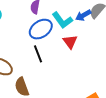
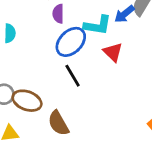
cyan L-shape: (62, 20) -> (98, 25), turned -35

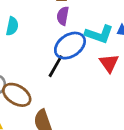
black line: (73, 76) -> (56, 66), moved, turned 50

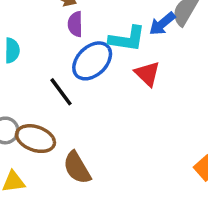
black line: (56, 66) -> (61, 92), moved, turned -55

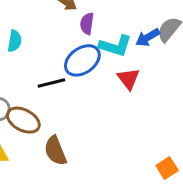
purple semicircle: (75, 24) -> (87, 24), moved
black line: (61, 92) -> (51, 83), turned -76

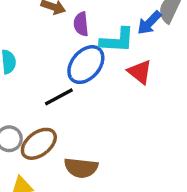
brown ellipse: (23, 120) -> (39, 144), turned -52
brown semicircle: (55, 151) -> (81, 168), turned -48

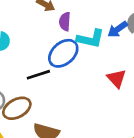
red triangle: (140, 72) -> (117, 78), moved

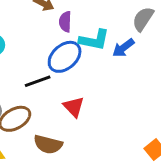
blue arrow: (118, 29) -> (123, 48), moved
red triangle: (117, 78) -> (74, 107), moved

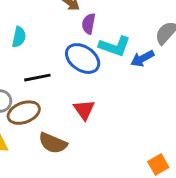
blue ellipse: (65, 57) -> (83, 59), turned 68
black line: (38, 81) -> (37, 78), moved

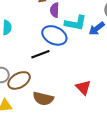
black line: (37, 78) -> (40, 54), moved
red triangle: (84, 110) -> (83, 87), moved

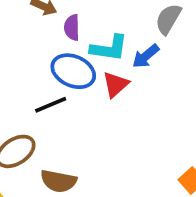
red triangle: (83, 87) -> (116, 84), moved, turned 35

